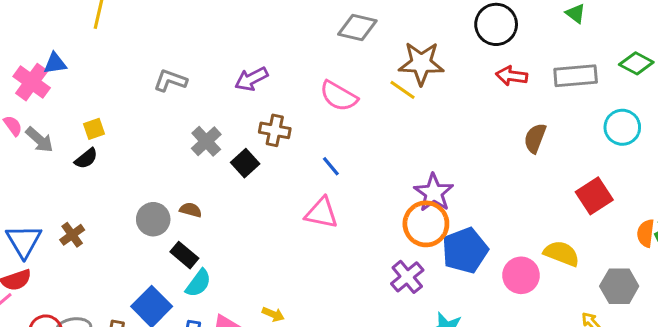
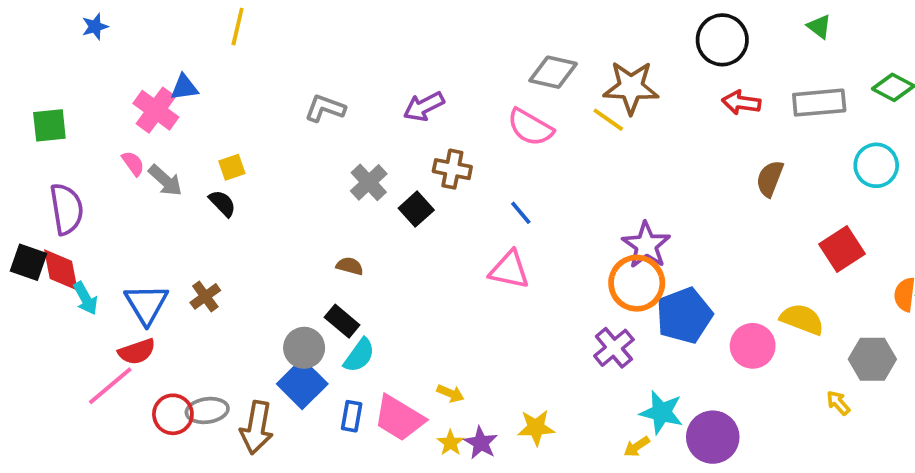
gray diamond: (357, 28) -> (553, 72), moved
black semicircle: (86, 158) -> (222, 203), turned -95
gray circle: (153, 219) -> (304, 348), moved

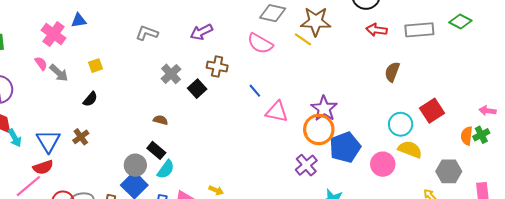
blue triangle: (184, 87) -> (79, 20), moved
cyan circle: (876, 165) -> (401, 124), moved
black semicircle: (222, 203) -> (90, 99), moved, turned 84
pink triangle: (509, 270) -> (277, 112), moved

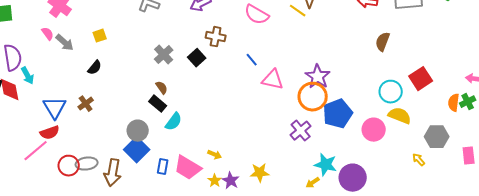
gray cross: (171, 74) -> (164, 55), moved
brown semicircle: (160, 120) -> (162, 88), turned 40
cyan arrow: (15, 138) -> (28, 76), moved
black rectangle: (156, 150) -> (158, 104), moved
cyan semicircle: (166, 169) -> (174, 122), moved

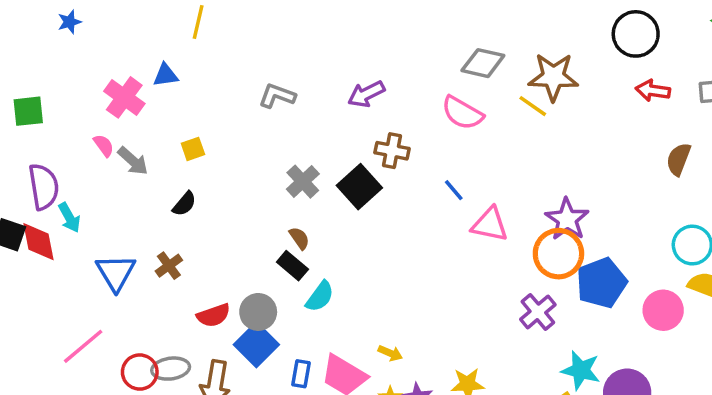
black square: (197, 58) -> (359, 187), size x1.4
red semicircle: (50, 133) -> (214, 315), moved

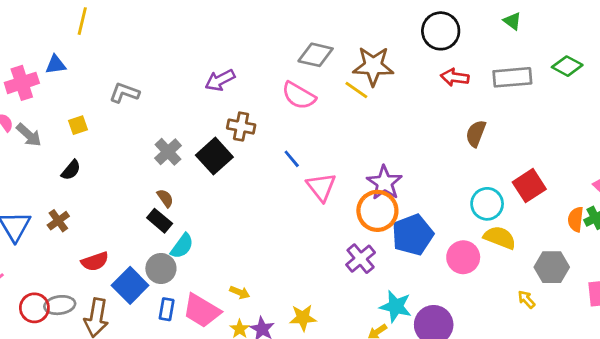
gray L-shape: (277, 96) -> (124, 93), moved
pink cross: (124, 97) -> (22, 83), turned 36
pink triangle: (490, 224) -> (321, 187), turned 40
gray circle: (258, 312) -> (161, 268), moved

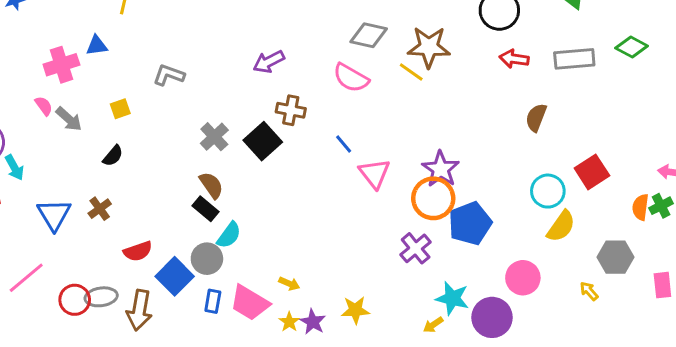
brown semicircle: (165, 198) -> (211, 185), size x1.4
yellow semicircle: (500, 238) -> (561, 226), turned 104
pink circle: (463, 257) -> (523, 278), moved

